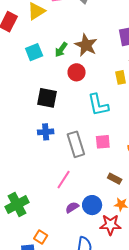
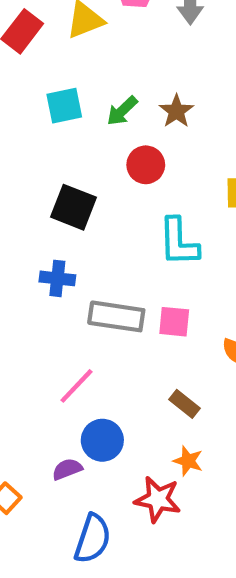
brown star: (86, 45) -> (176, 111), size x0.7
gray rectangle: (76, 144) -> (116, 316), turned -75
blue circle: (92, 205) -> (102, 440), moved
purple semicircle: (72, 207) -> (67, 469), moved

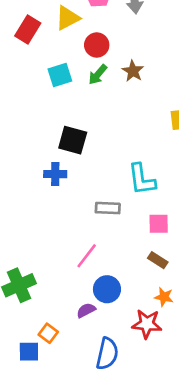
red circle: (146, 165) -> (97, 45), moved
cyan L-shape: (179, 242) -> (142, 179), moved
blue cross: (57, 278) -> (55, 174), moved
gray rectangle: (116, 316) -> (108, 208), size x0.7
pink square: (174, 322) -> (159, 224), moved

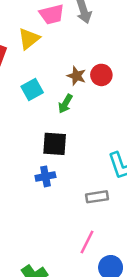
red circle: (97, 45) -> (101, 75), moved
brown star: (133, 71) -> (77, 76), moved
green arrow: (98, 74) -> (65, 104), moved

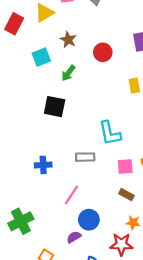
brown star: (77, 76) -> (68, 40), moved
blue cross: (45, 176) -> (43, 165), moved

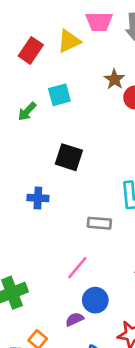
brown star: (68, 40) -> (114, 79), moved
green arrow: (68, 73) -> (27, 111), moved
blue cross: (43, 165) -> (38, 198), moved

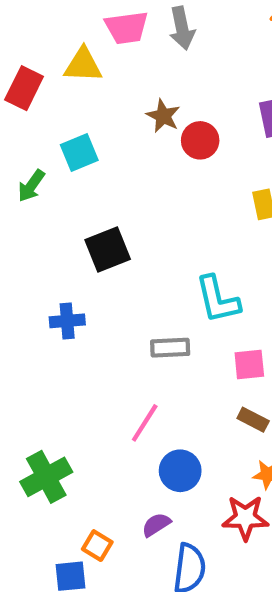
yellow triangle: (69, 41) -> (83, 65), turned 35
black square: (69, 157) -> (108, 250), turned -32
purple semicircle: (75, 319) -> (156, 525), moved

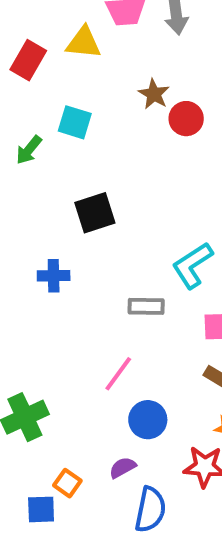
cyan square: (79, 152) -> (75, 122), turned 36
cyan L-shape: (218, 299) -> (192, 265), turned 66

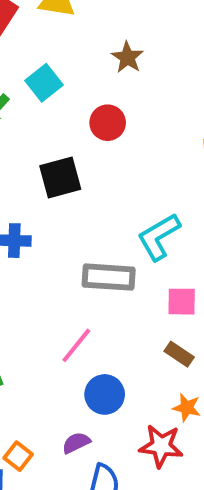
red circle: (186, 119) -> (108, 123), moved
cyan square: (75, 122) -> (44, 83), turned 32
gray rectangle: (146, 306) -> (109, 277), size x1.4

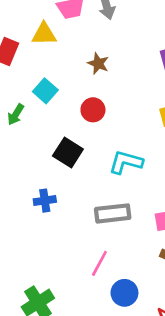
black square: (60, 177) -> (68, 153), turned -32
cyan L-shape: (159, 237) -> (126, 162), moved, turned 56

